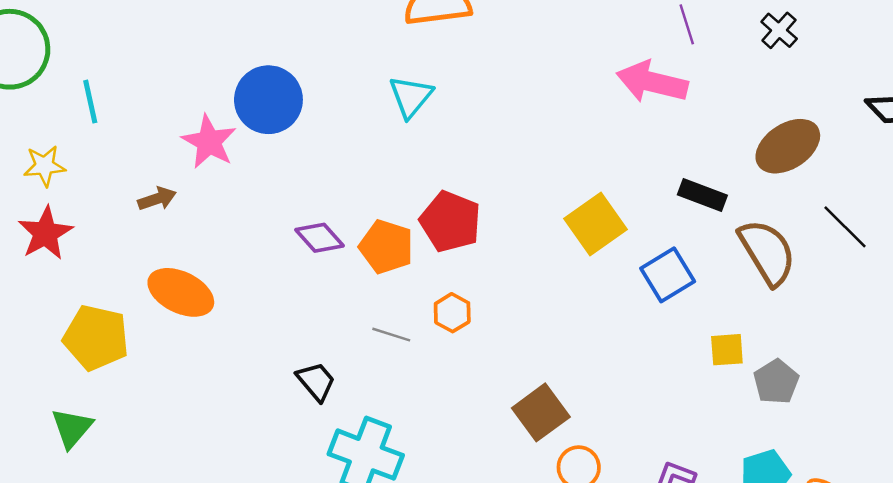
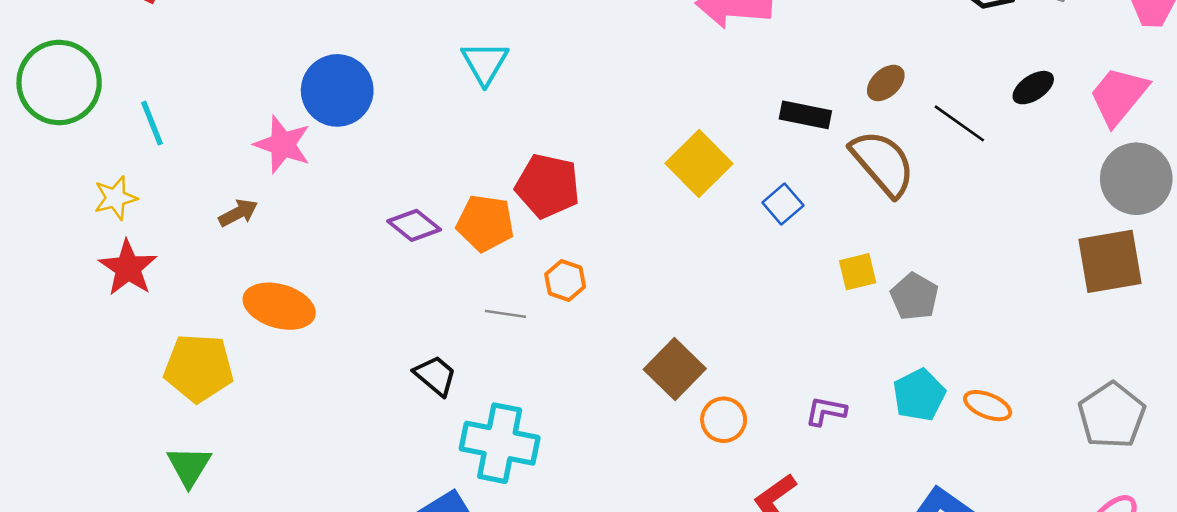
brown ellipse: (788, 146) -> (886, 83), moved, size x0.6
blue square: (668, 275) -> (783, 204), size x0.7

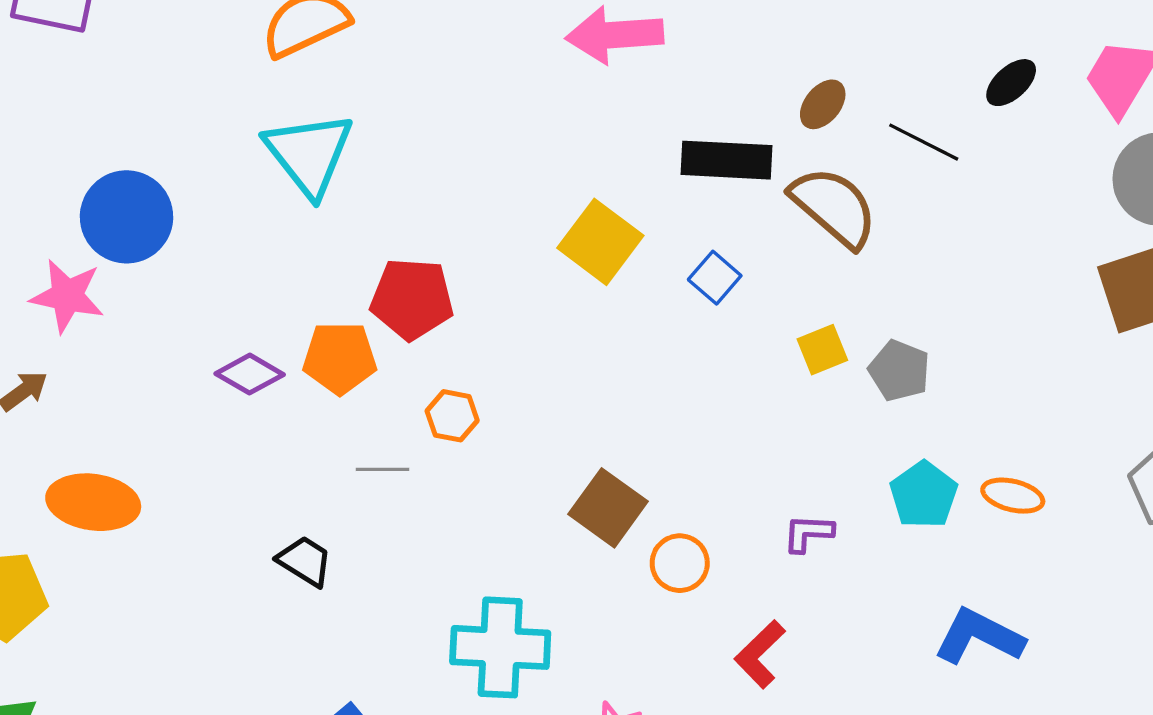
cyan triangle: (485, 63) -> (309, 154), size x1.5
black rectangle: (805, 115) -> (726, 160), size x1.4
cyan cross: (500, 443) -> (500, 647), moved

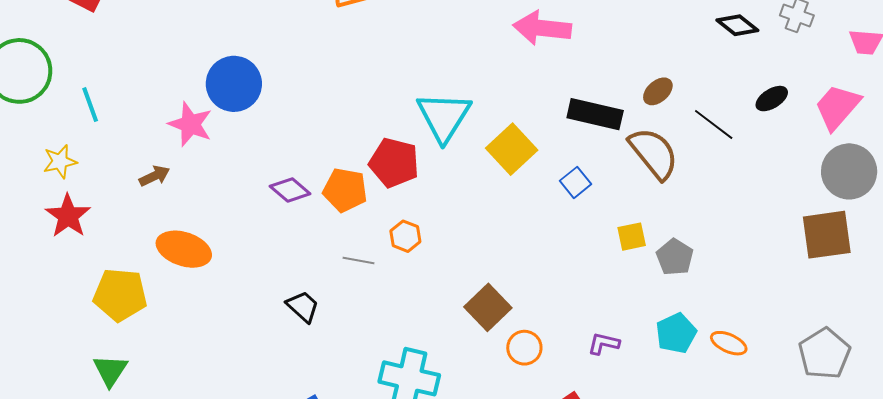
cyan triangle: (309, 154) -> (444, 117), moved

